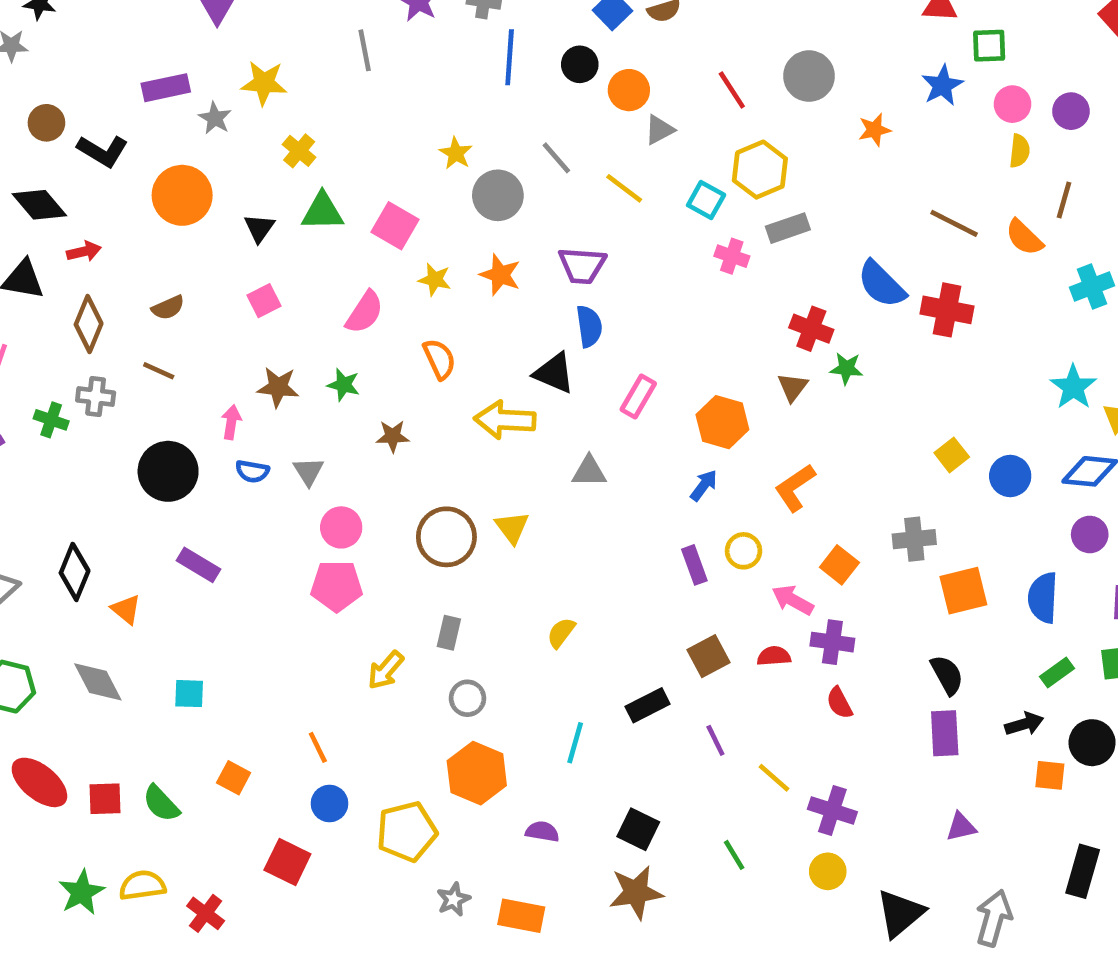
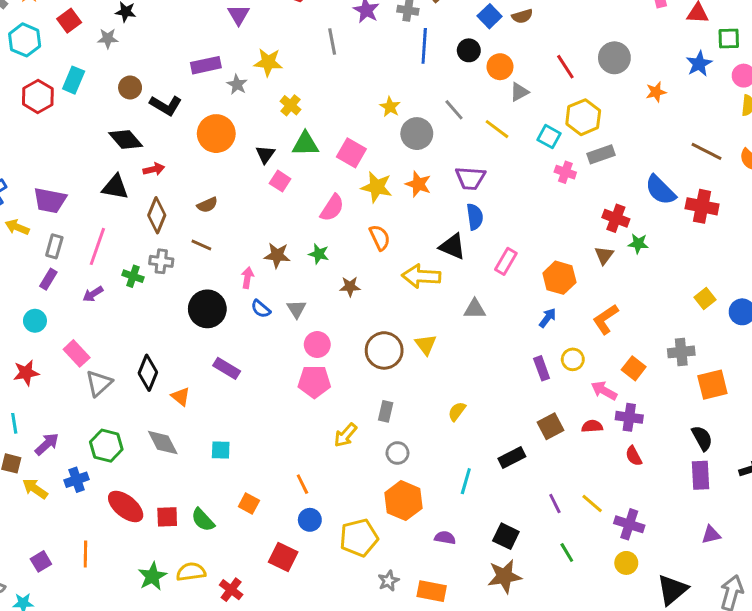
yellow star: (435, 280) -> (377, 187), size x1.5
pink square: (264, 301) -> (280, 181), moved, turned -30
blue semicircle: (252, 471) -> (261, 309), turned 30
purple line: (715, 740) -> (555, 503), moved

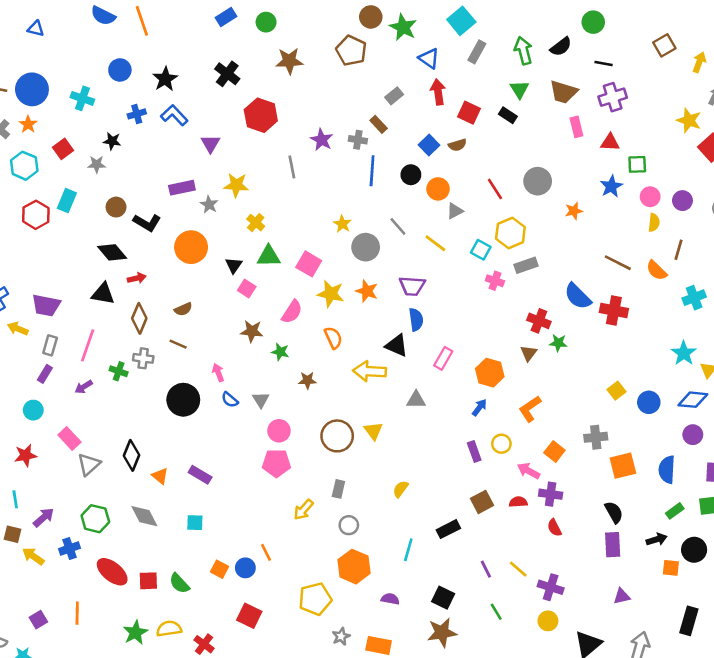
brown star: (277, 255) -> (252, 331), moved
pink arrow: (247, 278) -> (218, 373), turned -30
purple rectangle: (227, 368) -> (200, 475), moved
blue circle: (310, 520) -> (245, 568), moved

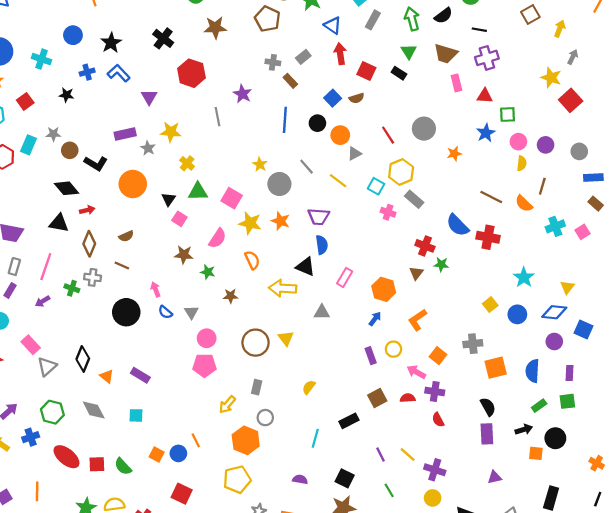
gray cross: (358, 140) -> (273, 62), moved
gray star: (97, 164) -> (53, 134), moved
gray rectangle: (526, 265) -> (414, 199), turned 60
cyan star: (684, 353) -> (524, 277), moved
orange hexagon: (354, 567) -> (246, 440), moved

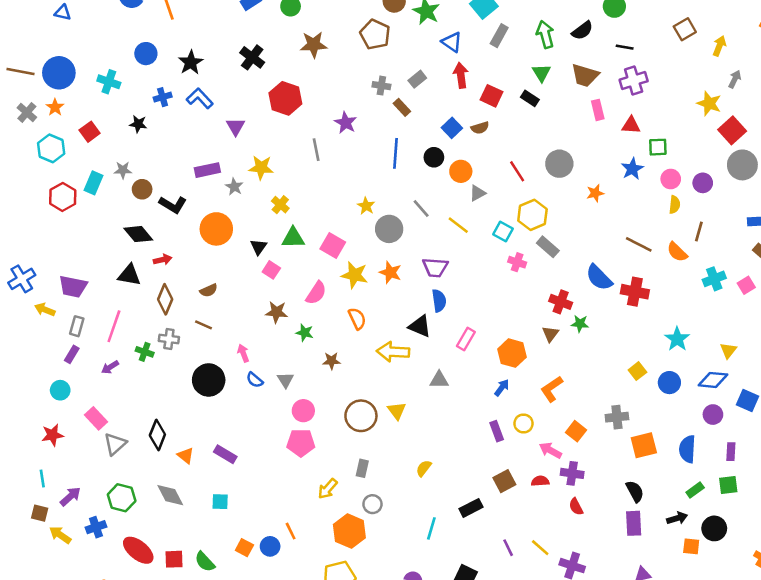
gray circle: (579, 151) -> (742, 165), moved, size x1.5

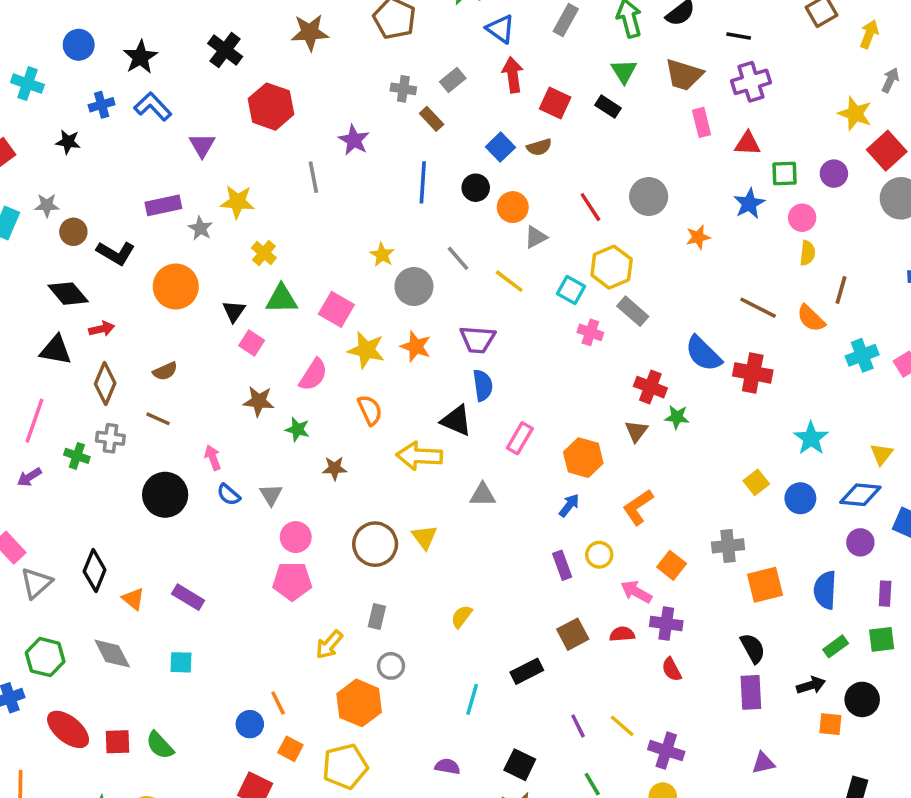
purple circle: (703, 183) -> (834, 174), moved
orange square: (244, 548) -> (290, 749), moved

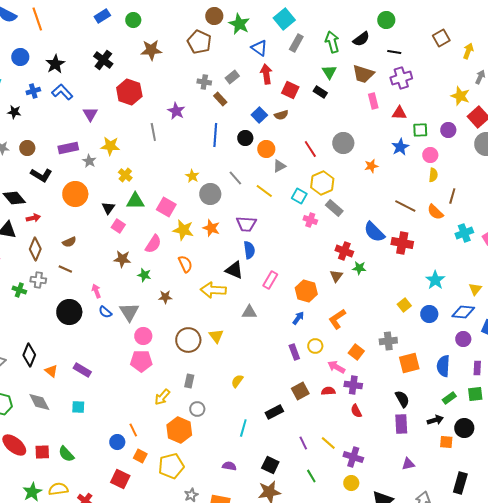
brown circle: (73, 232) -> (27, 148), moved
gray triangle: (271, 495) -> (129, 312), size x1.5

